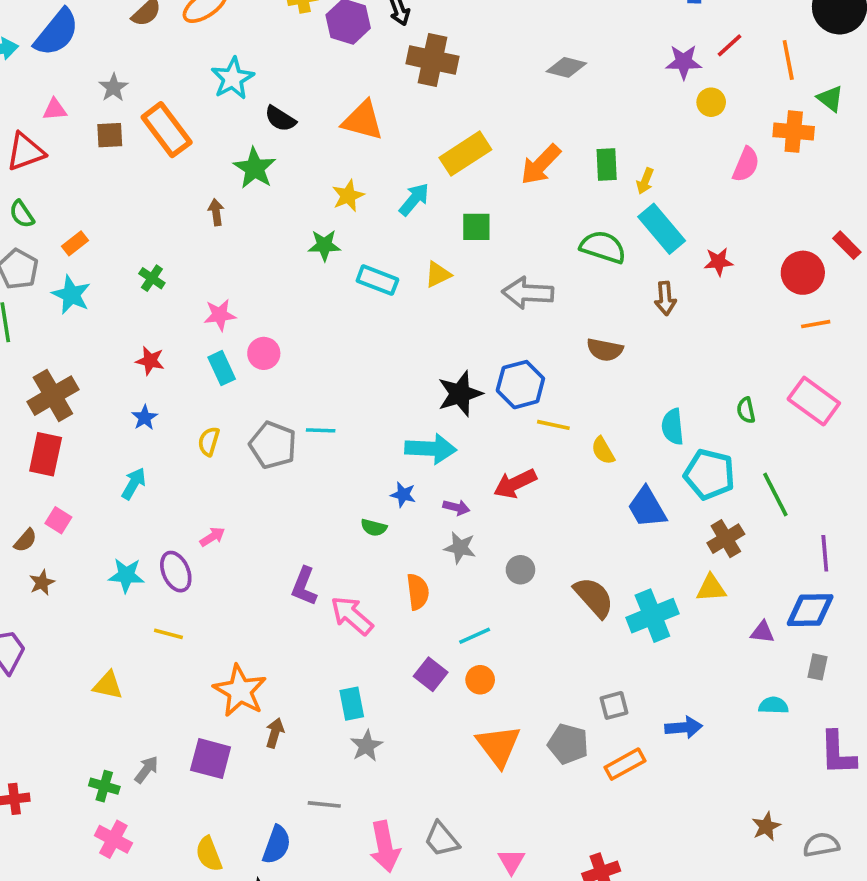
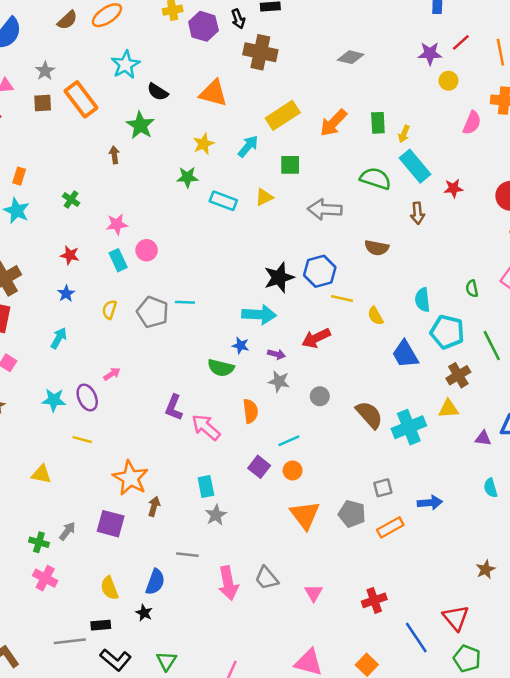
orange rectangle: (75, 243) -> (19, 176), turned -35
green semicircle: (374, 528) -> (221, 368), size x1.5
cyan semicircle: (773, 705) -> (491, 488), turned -108

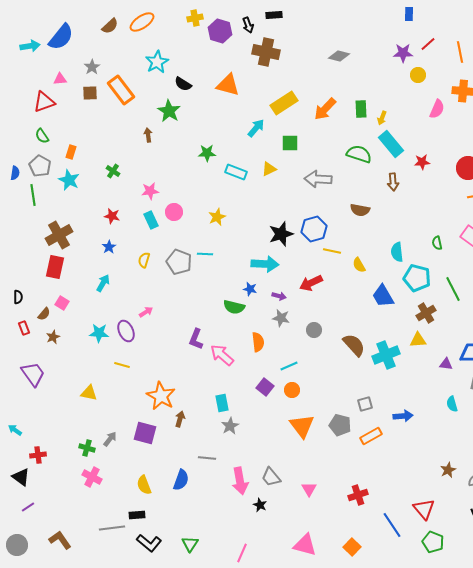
yellow star: (203, 144) -> (217, 217), moved
black star: (144, 613) -> (260, 505), moved

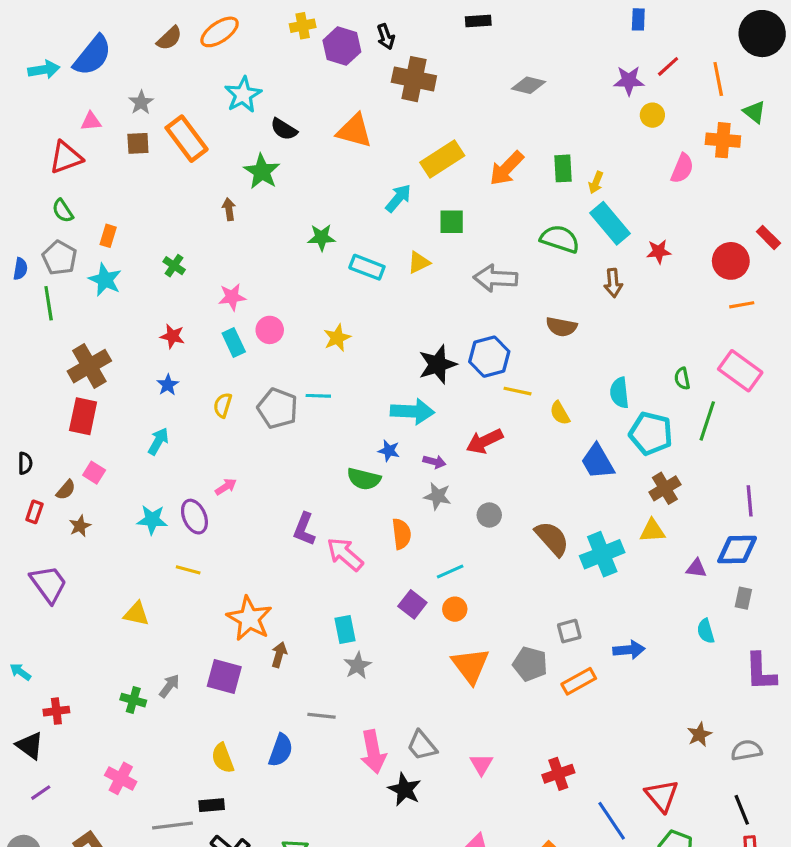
black rectangle: (274, 15) -> (478, 21), moved
green line: (453, 289) -> (707, 421), moved, turned 45
red rectangle: (24, 328) -> (34, 512), turned 40
pink cross: (92, 477) -> (121, 778), moved
black star: (260, 505) -> (405, 789), size x1.5

